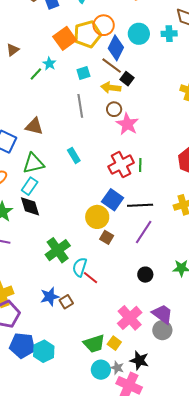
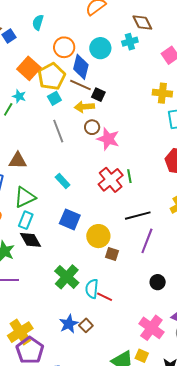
yellow pentagon: (87, 34) -> (52, 76), moved
blue square: (113, 200) -> (70, 219), moved

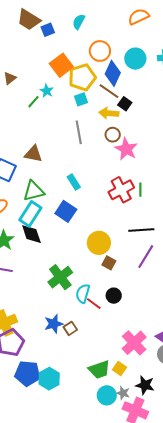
blue square: (70, 219) -> (66, 211), moved
cyan rectangle: (26, 220) -> (30, 214), size x1.4
black circle: (158, 282) -> (114, 296), moved

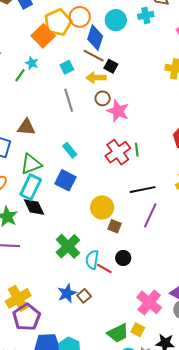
yellow pentagon: (82, 77) -> (58, 22), moved

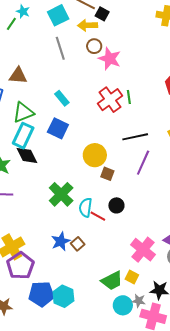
cyan square: (67, 67) -> (58, 15), size x1.5

